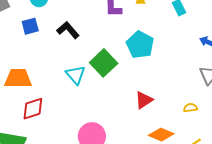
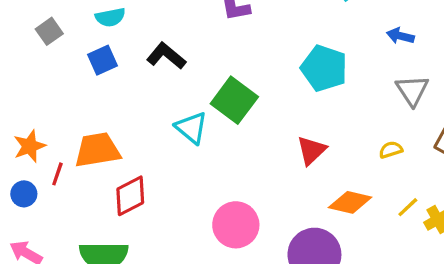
cyan pentagon: (140, 45) -> (324, 68), moved

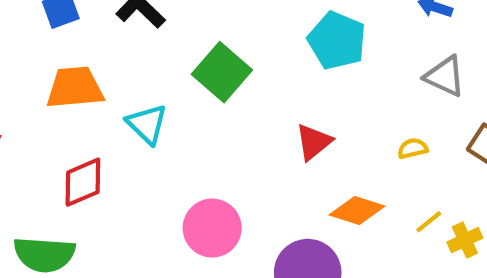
gray triangle: (412, 90) -> (445, 76), turned -36
cyan triangle: (191, 128) -> (147, 124), moved
orange trapezoid: (97, 150) -> (75, 88), moved

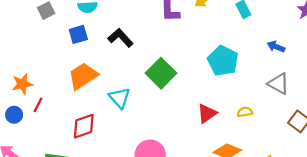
orange trapezoid: (75, 88) -> (83, 76), turned -32
yellow semicircle: (413, 148) -> (245, 112), moved

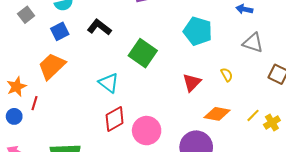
orange trapezoid: (83, 76) -> (52, 66), moved
yellow semicircle: (245, 112) -> (227, 75), turned 80
red diamond: (84, 126) -> (115, 119), moved

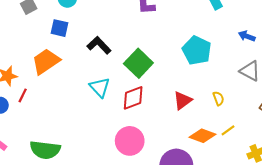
black L-shape: (99, 27) -> (99, 45), moved
blue square: (60, 31) -> (59, 28), turned 30
yellow line: (253, 115) -> (228, 130), moved
red diamond: (115, 119) -> (133, 98), moved

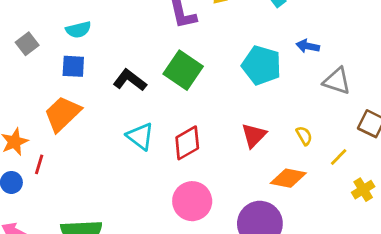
blue arrow: (247, 36) -> (308, 46), moved
green square: (138, 63) -> (183, 70), moved
yellow semicircle: (218, 98) -> (304, 136), moved
yellow line: (228, 130) -> (339, 157), moved

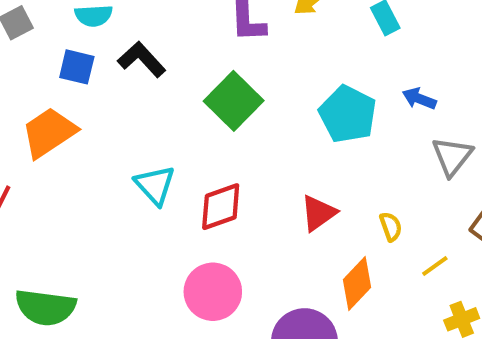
black L-shape: (130, 80) -> (142, 59), moved
gray triangle: (337, 81) -> (452, 156), turned 40
orange diamond: (288, 178) -> (357, 283), turned -68

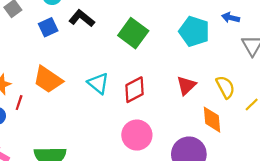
blue square: (77, 67) -> (48, 27), turned -30
orange trapezoid: (49, 132) -> (48, 80), moved, turned -104
yellow semicircle: (391, 227) -> (225, 87), size x1.5
orange diamond: (357, 283) -> (212, 120), turned -40

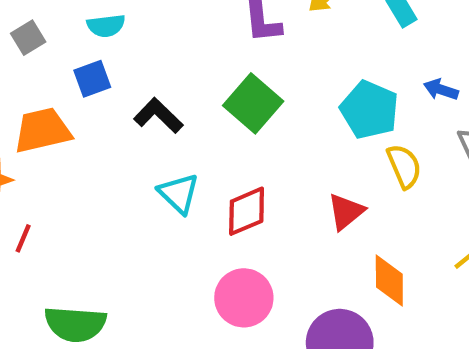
black L-shape: (82, 18) -> (158, 116), moved
orange trapezoid: (48, 80) -> (42, 130), moved, turned 128
yellow semicircle: (225, 87) -> (404, 166), moved
red line: (19, 103) -> (23, 238), moved

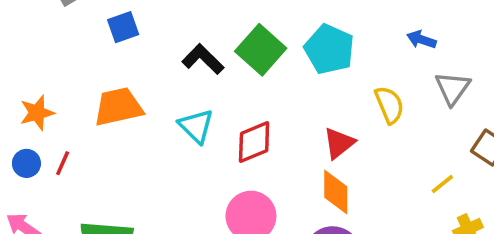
cyan pentagon: (369, 110) -> (329, 49), moved
black L-shape: (158, 116) -> (203, 59), moved
orange trapezoid: (42, 130) -> (118, 107), moved
orange diamond: (389, 281) -> (336, 192), moved

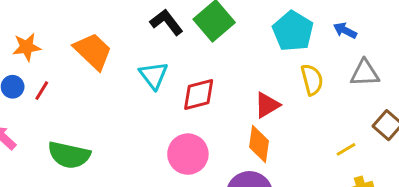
cyan pentagon: (329, 49) -> (293, 31), moved
gray triangle: (453, 88) -> (365, 73), turned 44
orange trapezoid: (118, 107) -> (93, 51), turned 48

